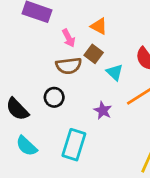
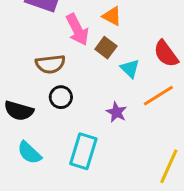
pink arrow: (69, 38) -> (77, 30), size x1.5
brown semicircle: (69, 66) -> (50, 64), moved
black semicircle: (17, 109) -> (19, 111), turned -30

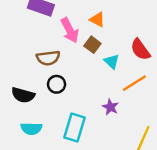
purple star: (116, 112) -> (110, 107), moved
cyan semicircle: (29, 153) -> (31, 129), turned -42

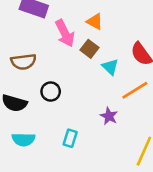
brown semicircle: (48, 58) -> (23, 62), moved
cyan rectangle: (74, 127) -> (70, 138), size x0.6

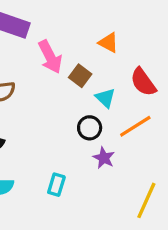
orange triangle: (95, 22) -> (108, 43), moved
black circle: (51, 92) -> (90, 128), moved

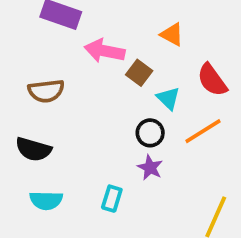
pink arrow: (50, 57) -> (105, 51), turned 128
purple star: (104, 158) -> (150, 168), moved

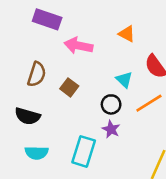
brown square: (139, 73) -> (69, 87), moved
brown semicircle: (46, 91) -> (37, 74), turned -65
cyan rectangle: (112, 199) -> (84, 151), size x1.6

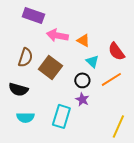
orange triangle: (127, 34) -> (83, 40), moved
brown square: (69, 87) -> (50, 67), size x1.6

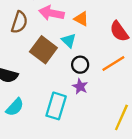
brown semicircle: (25, 57) -> (19, 22), moved
cyan triangle: (92, 61) -> (69, 41), moved
cyan semicircle: (25, 117) -> (15, 107), turned -48

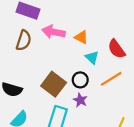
cyan triangle: (69, 41) -> (92, 58), moved
brown square: (43, 50) -> (54, 84), moved

